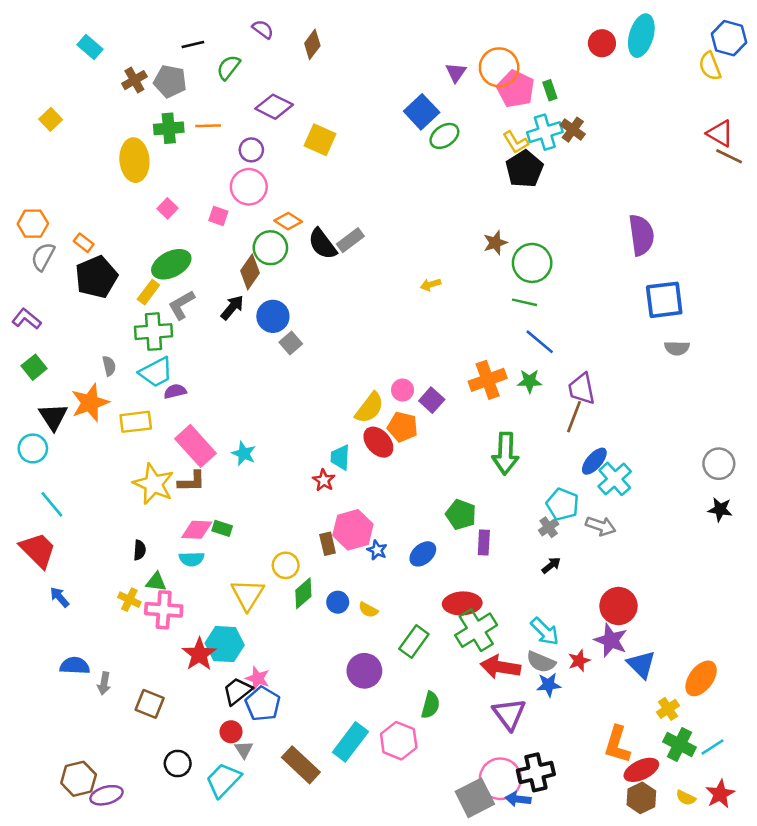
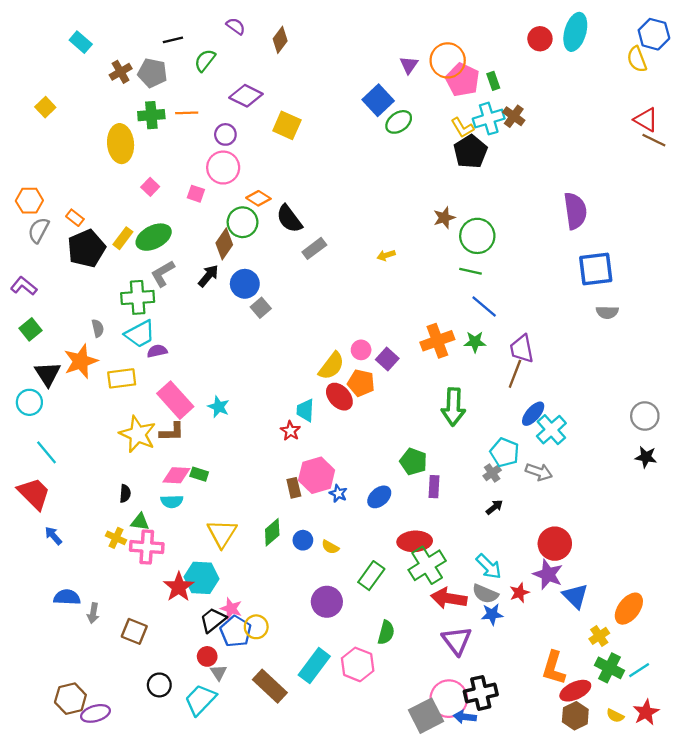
gray rectangle: (350, 240) -> (314, 248), moved
yellow rectangle: (148, 292) -> (123, 238), moved
yellow circle: (286, 565) -> (256, 627), moved

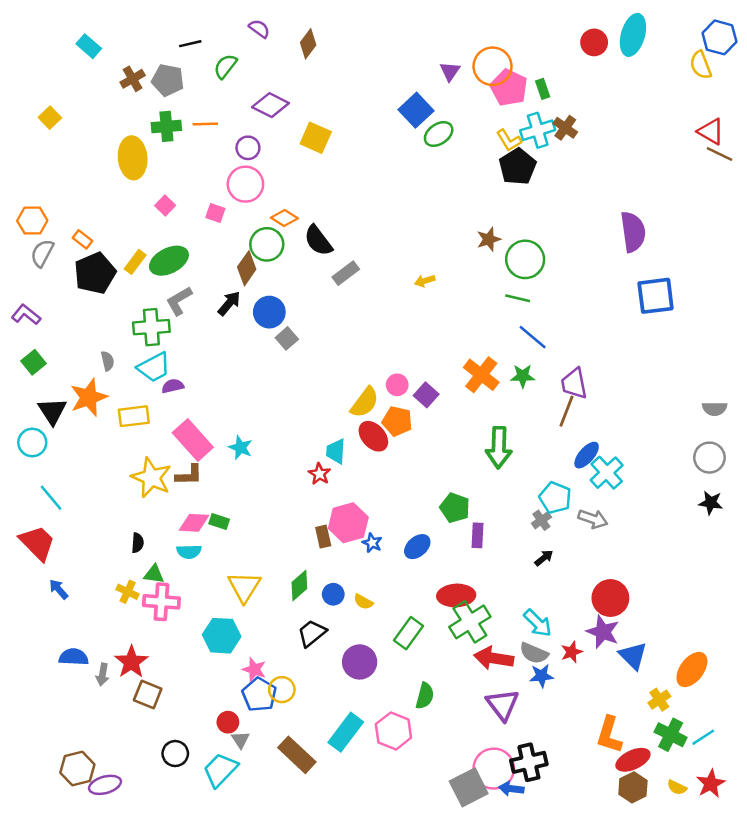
gray semicircle: (607, 312) -> (714, 409), moved
orange cross: (437, 341) -> (481, 375), turned -32
red star: (179, 587) -> (131, 662), moved
black trapezoid: (213, 620) -> (312, 633), moved

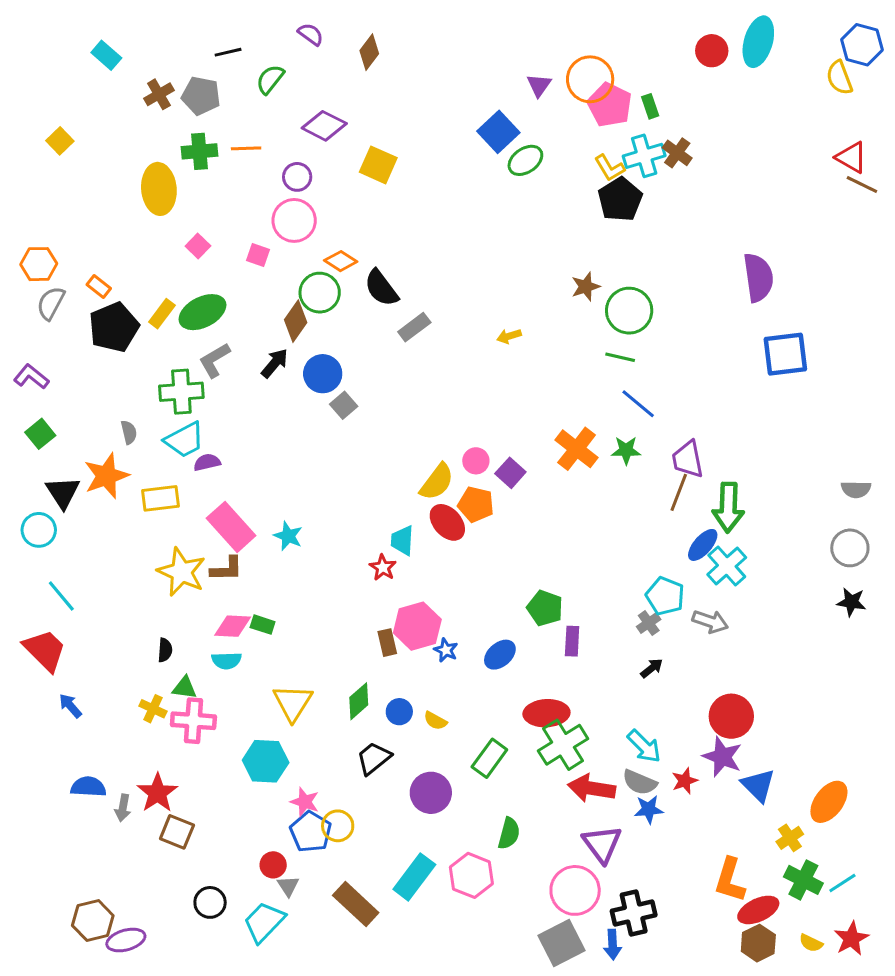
green arrow: (499, 448) -> (728, 507), moved
pink circle: (494, 769) -> (575, 890), moved
blue arrow: (511, 789) -> (613, 945), turned -100

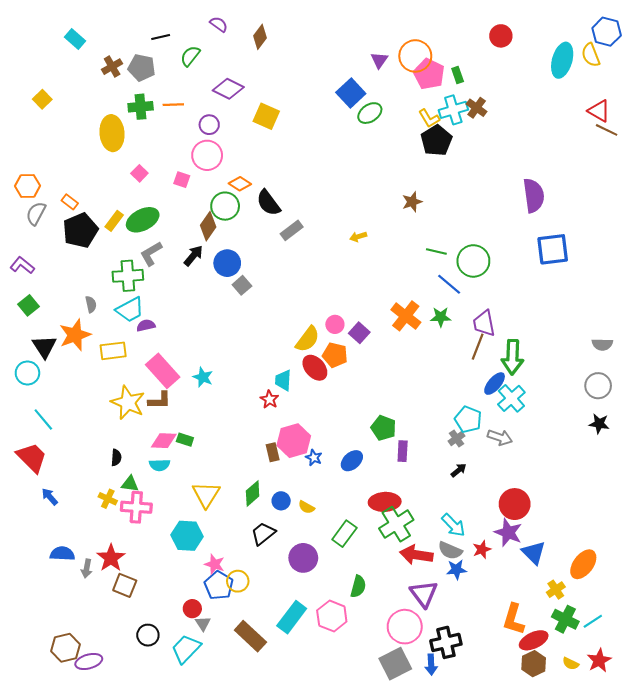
cyan ellipse: (758, 42) -> (562, 60), moved
green circle: (629, 311) -> (473, 261), moved

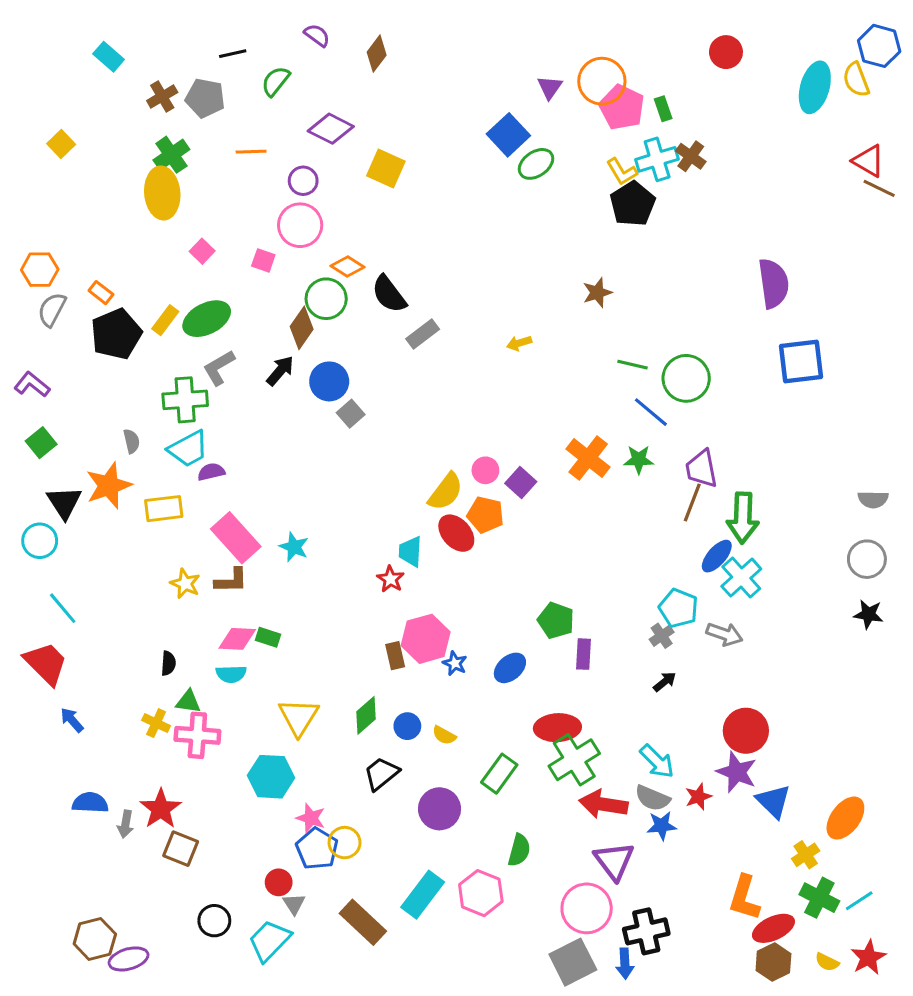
green cross: (141, 107) -> (171, 155), moved, turned -30
yellow star: (128, 403) -> (185, 584), size x0.6

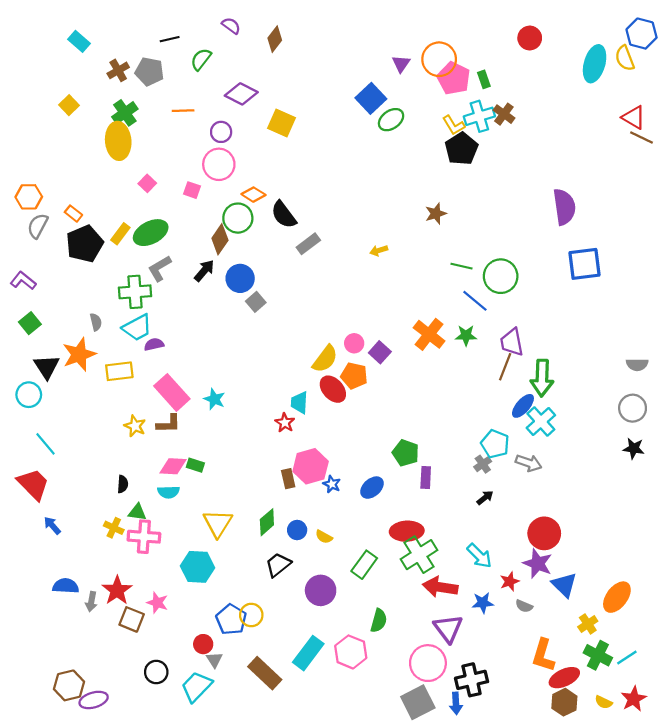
yellow square: (61, 144) -> (69, 105), moved
gray semicircle: (652, 798) -> (524, 606), moved, size x0.7
pink star: (311, 818) -> (157, 603), moved

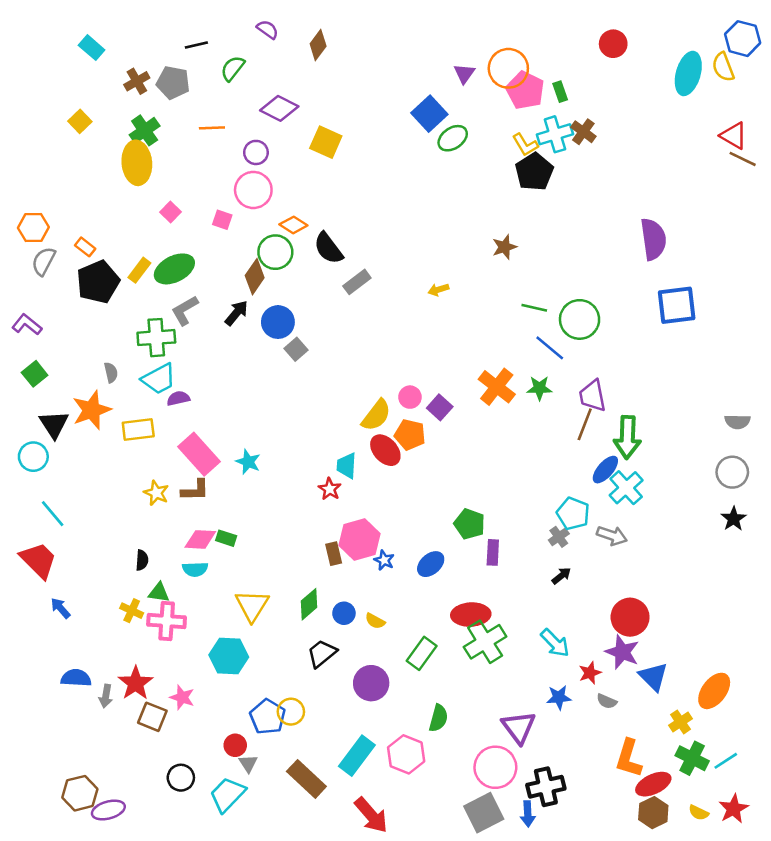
black star: (634, 448) -> (734, 519), turned 30
red arrow: (440, 587) -> (371, 815), moved, turned -140

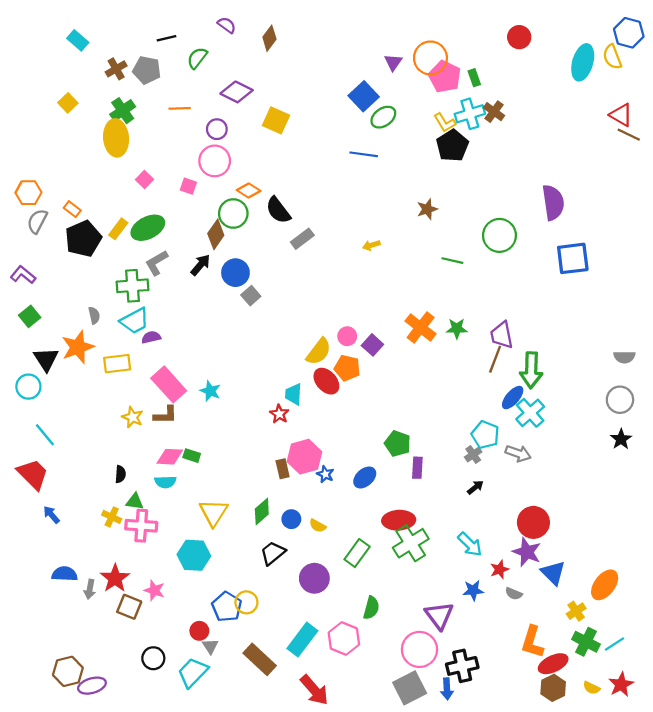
green circle: (580, 319) -> (499, 235), moved
blue line: (550, 348) -> (364, 154), moved, turned -32

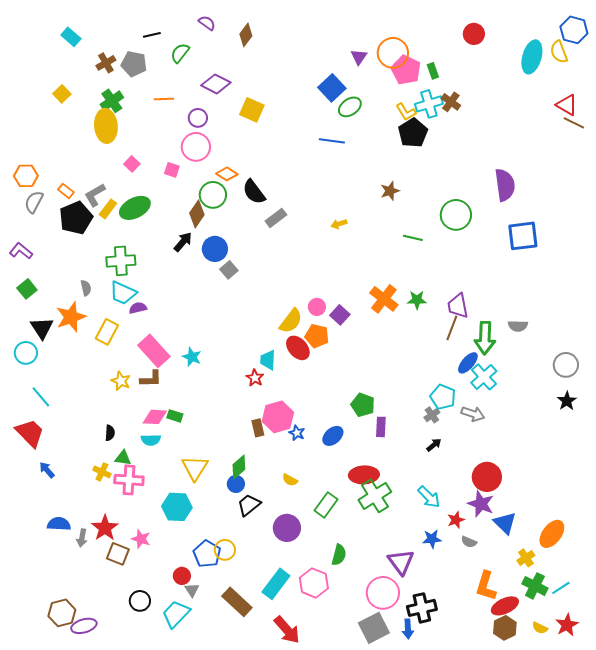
gray L-shape: (157, 263) -> (95, 195), moved
cyan trapezoid: (135, 321) -> (123, 293), turned 52
gray semicircle: (624, 357) -> (518, 326), moved
yellow rectangle: (117, 364) -> (107, 332), turned -55
blue circle: (291, 519) -> (236, 484), moved

